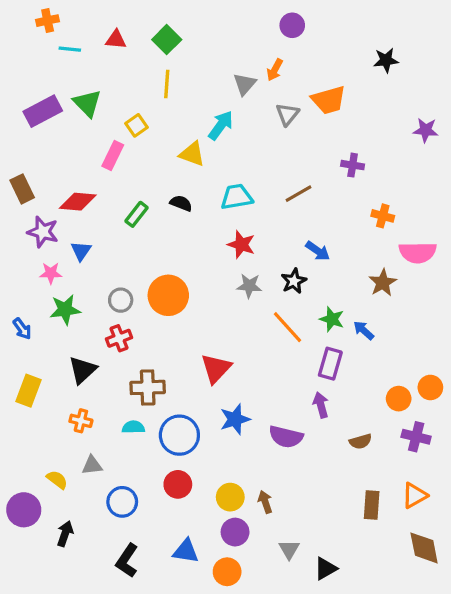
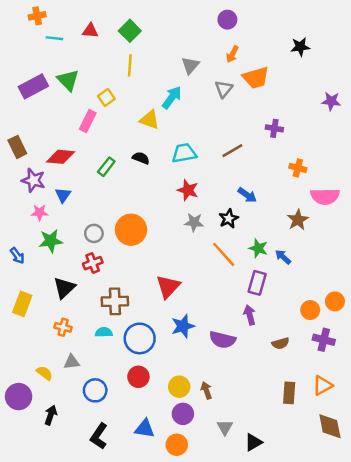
orange arrow: (275, 70) -> (232, 54), moved

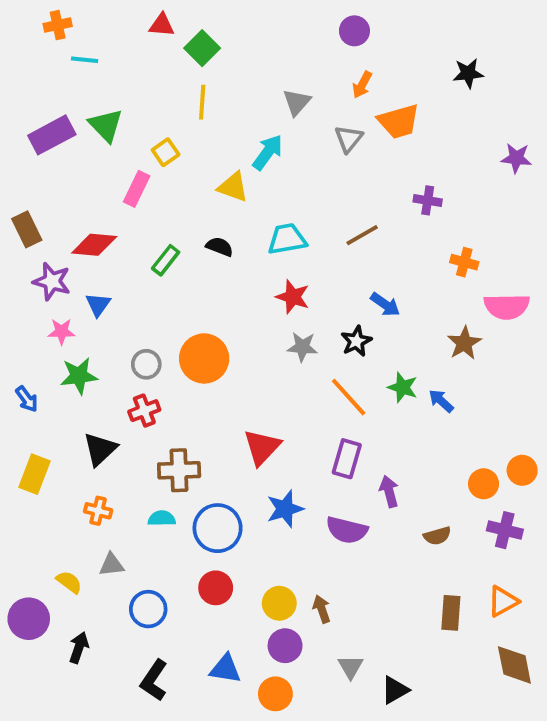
red triangle: (90, 31) -> (162, 25), moved
purple rectangle: (257, 283) -> (347, 459), moved

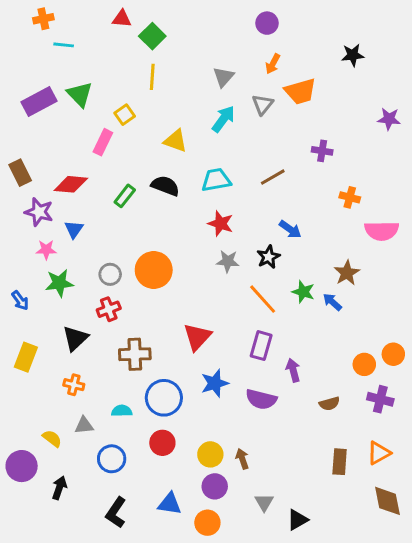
cyan arrow: (268, 152) -> (223, 119), moved
black semicircle: (220, 247) -> (165, 186), size x1.4
brown star: (464, 343) -> (347, 273), moved
cyan semicircle: (162, 518) -> (122, 411), moved

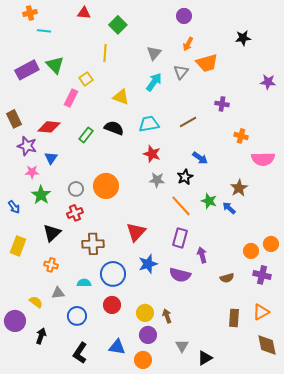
green square: (152, 36) -> (118, 25), moved
green star: (59, 283) -> (41, 195), turned -30

